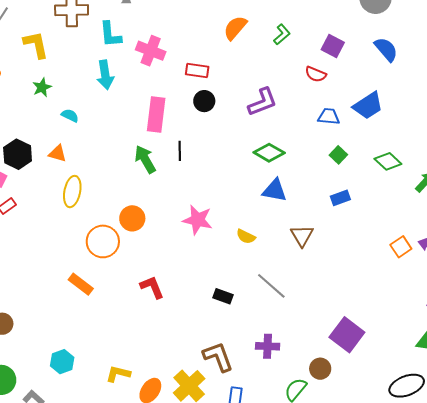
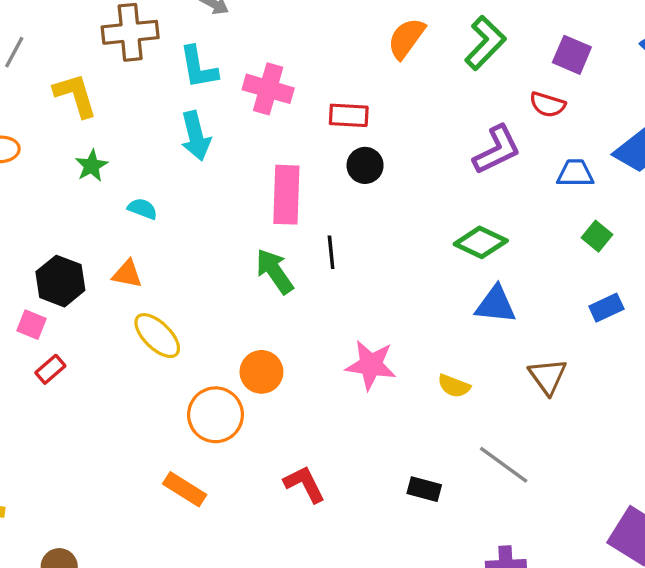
green L-shape: (282, 35) -> (485, 43), size x1.5
purple L-shape: (262, 102) -> (497, 150), moved
yellow ellipse: (72, 192) -> (157, 336), turned -52

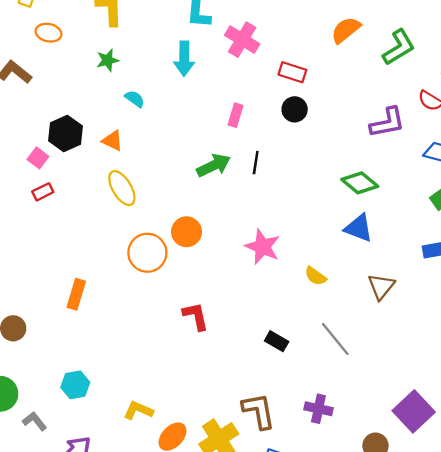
pink rectangle: (286, 195) -> (236, 115), size x0.6
green arrow: (275, 271) -> (214, 165), turned 84
orange rectangle: (185, 489) -> (76, 294), moved, turned 60

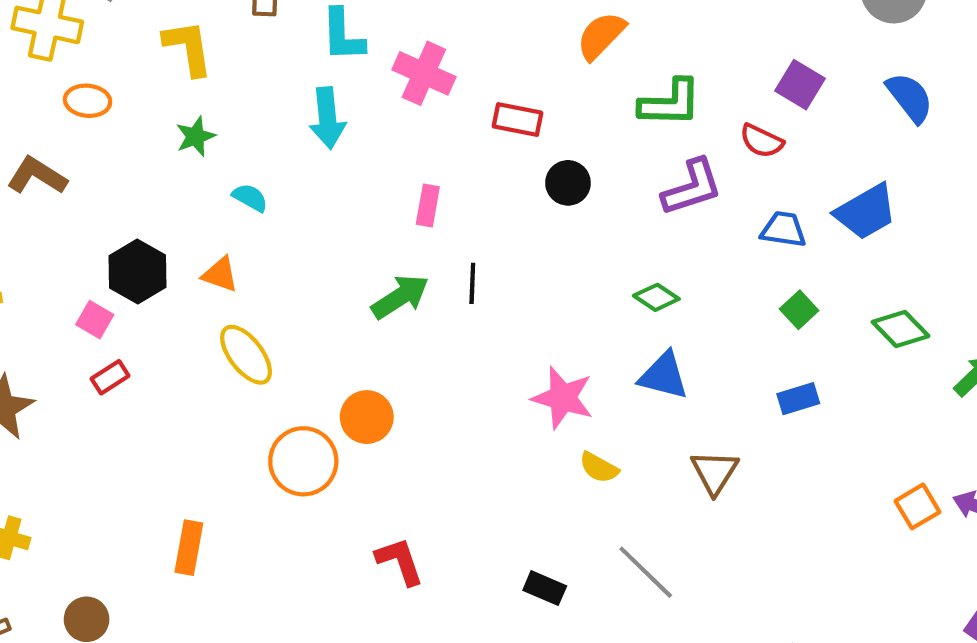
green L-shape: (399, 47) -> (670, 103), moved, turned 39
black circle: (295, 109) -> (568, 183), moved
green diamond: (360, 183) -> (656, 297), size x0.7
pink star: (262, 247) -> (563, 398), moved

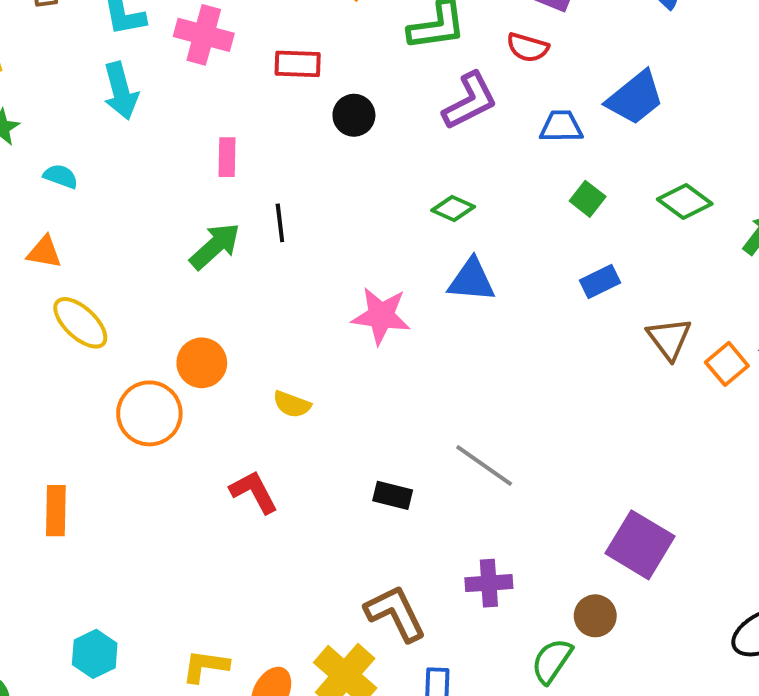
yellow semicircle: (599, 468) -> (292, 404), moved
brown triangle: (715, 472) -> (669, 338), moved

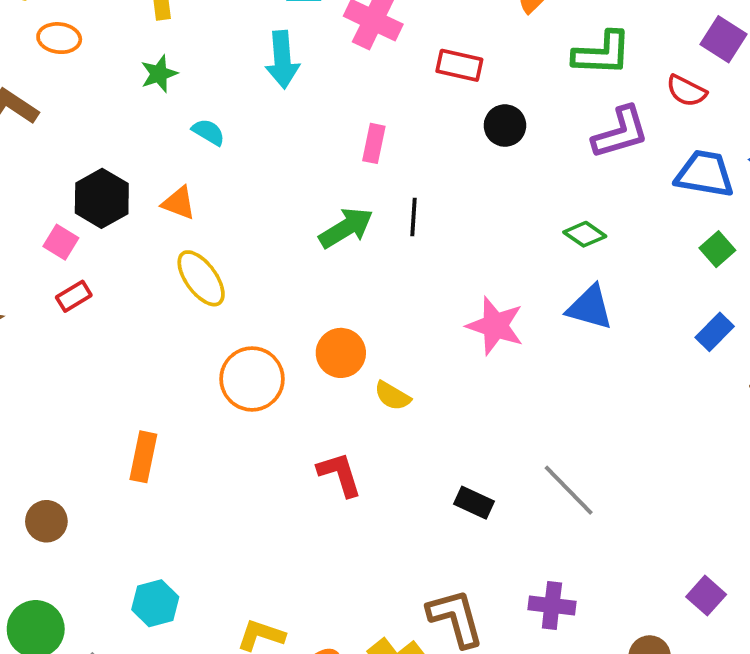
blue trapezoid: (561, 126) -> (705, 174), size x1.4
blue rectangle: (600, 281) -> (715, 332), turned -30
orange circle: (202, 363) -> (341, 353), moved
purple square: (640, 545) -> (706, 596), size x0.6

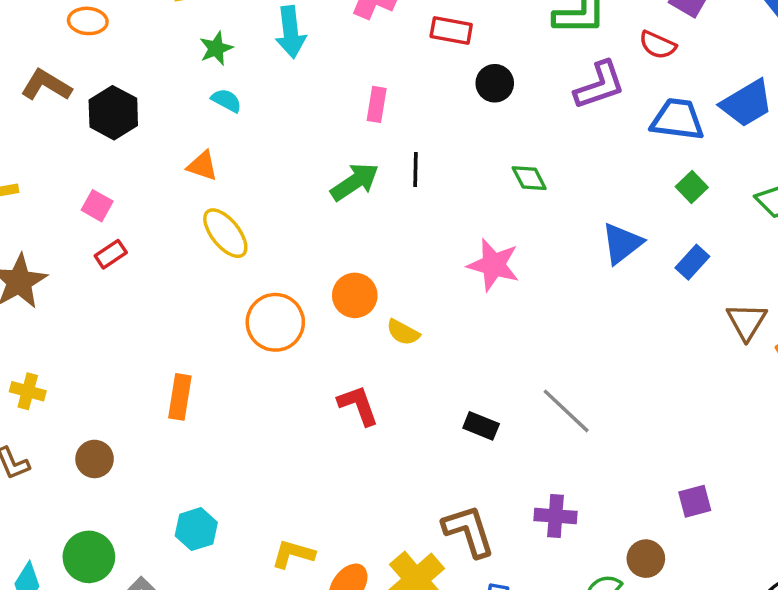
green star: (159, 74) -> (216, 48), moved
black hexagon: (102, 198) -> (113, 113), moved
green diamond: (585, 234) -> (529, 178), moved, turned 30
blue triangle: (590, 307) -> (622, 243), moved, turned -51
purple square: (706, 596) -> (695, 501), turned 36

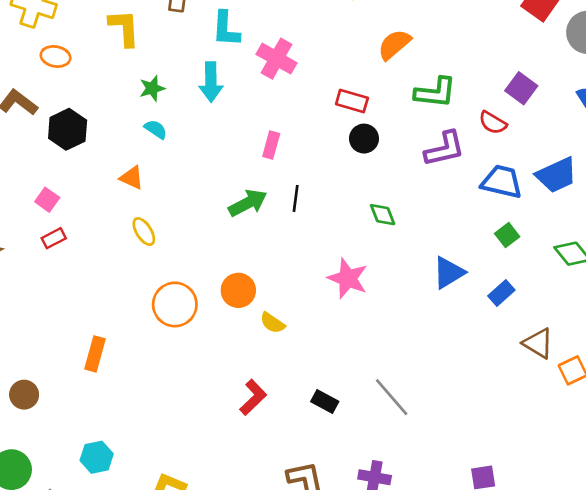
red rectangle: (451, 31) -> (352, 101), moved
yellow ellipse: (225, 233) -> (144, 232), size x0.7
brown triangle: (747, 321) -> (538, 343), turned -36
red L-shape: (358, 405) -> (253, 397), moved, turned 60

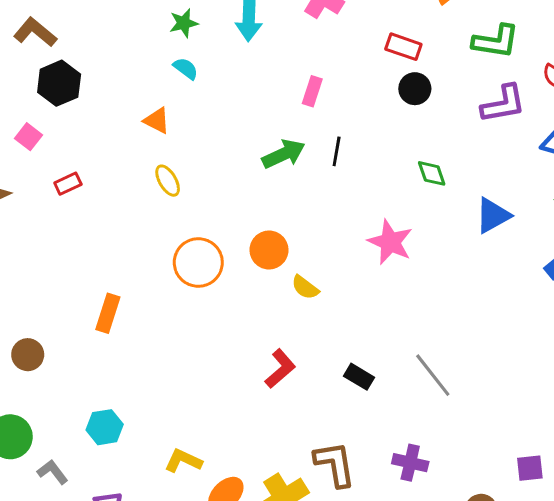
black hexagon: (68, 129) -> (59, 83), moved
pink square: (47, 200) -> (29, 137), moved
blue triangle: (449, 273) -> (493, 215), moved

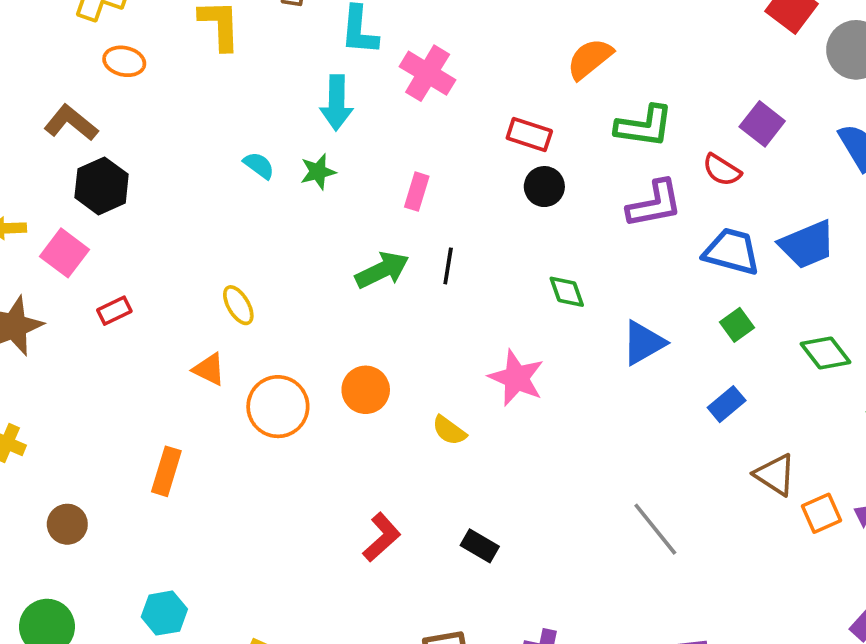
green star: (184, 23) -> (318, 172), moved
orange triangle: (157, 121) -> (209, 369), moved
pink square: (29, 137) -> (65, 253), size x1.4
yellow semicircle: (305, 287) -> (449, 430), moved
gray line: (433, 375) -> (655, 529), moved

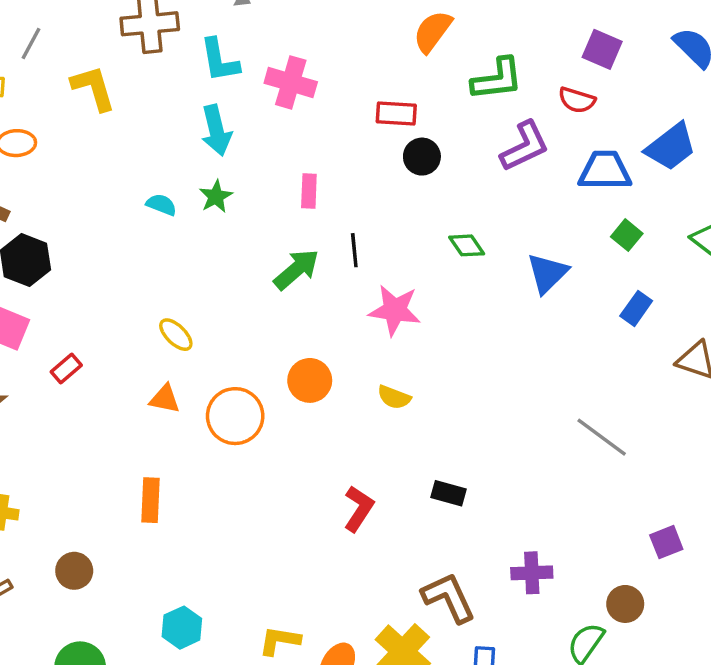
pink star: (516, 378) -> (395, 310), moved

